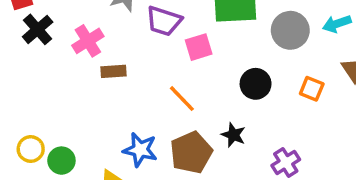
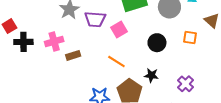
black cross: (38, 29) -> (23, 42), turned -36
pink cross: (88, 41) -> (54, 41), turned 30

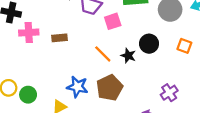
pink cross: (54, 41) -> (29, 33), moved
black star: (151, 75) -> (128, 56), moved

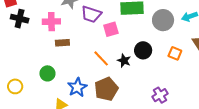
pink cross: (29, 33) -> (51, 22), moved
blue star: (77, 87) -> (77, 87), turned 30
green circle: (28, 95) -> (47, 73), moved

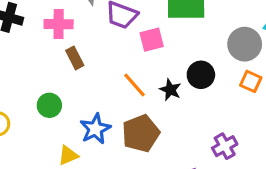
gray circle: (163, 20) -> (245, 44), moved
brown rectangle: (62, 43) -> (75, 58), turned 64

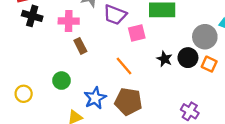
black circle: (201, 75) -> (188, 58), moved
black star: (170, 90) -> (165, 59), moved
brown pentagon: (141, 133) -> (128, 102), turned 30
purple cross: (225, 146) -> (190, 111), turned -30

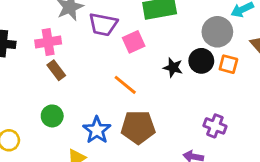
brown rectangle: (80, 46) -> (56, 70), moved

